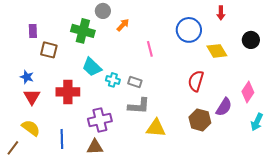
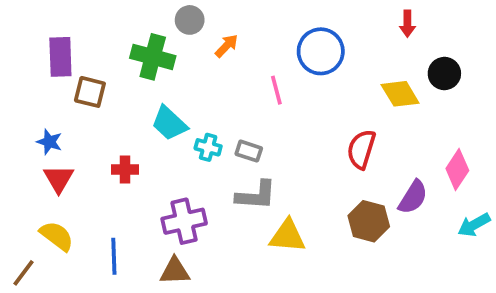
blue circle: (189, 30) -> (321, 51), moved
purple rectangle: (33, 31) -> (60, 57), size x1.5
black circle: (251, 40) -> (444, 74), moved
red cross: (68, 92) -> (125, 170), size x0.6
cyan arrow: (257, 122) -> (474, 225), turned 36

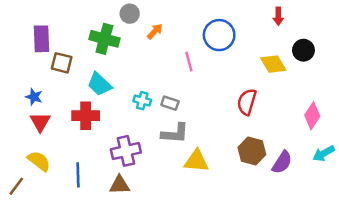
cyan trapezoid: (169, 123) -> (99, 84), moved
red cross: (125, 170) -> (86, 116), size x1.5
purple semicircle: (413, 197) -> (282, 162), moved

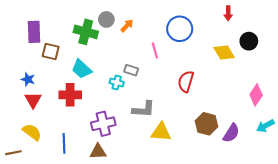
gray circle: (130, 14) -> (106, 19), moved
red semicircle: (247, 102) -> (186, 81), moved
gray rectangle: (170, 103) -> (131, 70), moved
brown line: (16, 186) -> (13, 153), turned 42

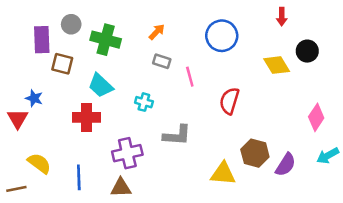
gray circle: (106, 19) -> (71, 24), moved
pink line: (155, 50) -> (190, 77), moved
gray rectangle: (131, 70) -> (162, 61), moved
red triangle: (33, 100) -> (18, 119), moved
yellow triangle: (161, 132) -> (223, 174), moved

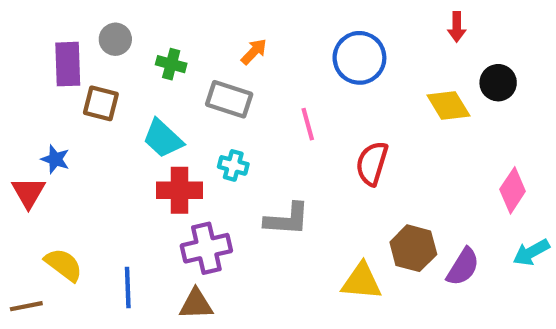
green cross: (106, 40) -> (171, 64), size x0.6
gray rectangle: (162, 61) -> (229, 99), moved, size x1.5
red cross: (86, 117) -> (179, 190), moved

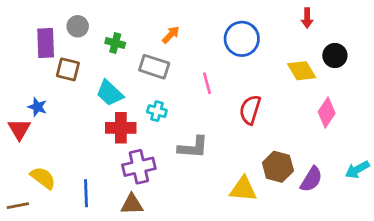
pink diamond: (513, 190) -> (327, 113), moved

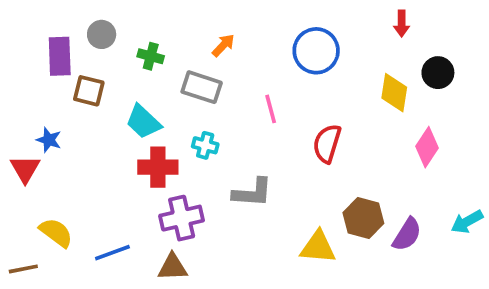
yellow diamond: (302, 71) -> (394, 93), turned 40
blue line: (86, 193) -> (112, 253), turned 72

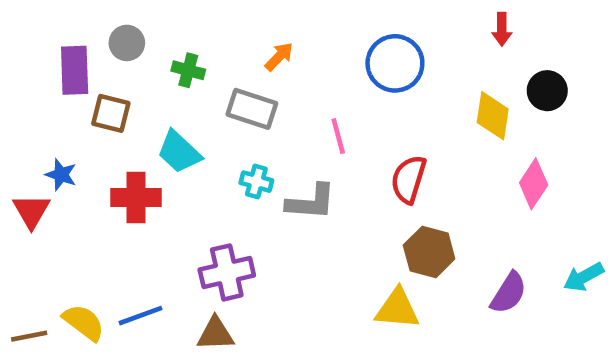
red cross: (158, 167) -> (136, 197), moved
gray L-shape: (252, 193) -> (311, 202), moved
brown hexagon: (363, 218) -> (429, 252), moved
yellow semicircle: (56, 233) -> (84, 322), moved

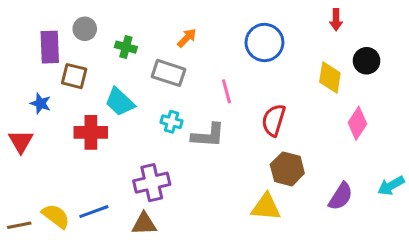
blue star: (61, 175) -> (41, 103), moved

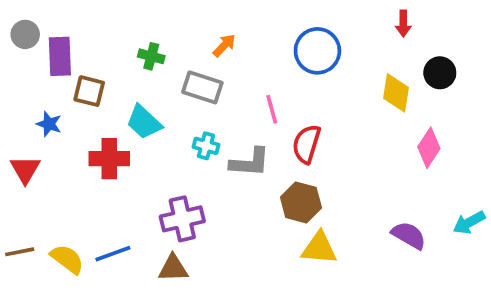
gray circle: (85, 29) -> (25, 34), moved
red semicircle: (274, 120) -> (306, 144), moved
brown hexagon: (287, 169) -> (301, 202), moved
purple semicircle: (341, 196) -> (409, 235), turned -92
brown line: (19, 225) -> (20, 252), moved

